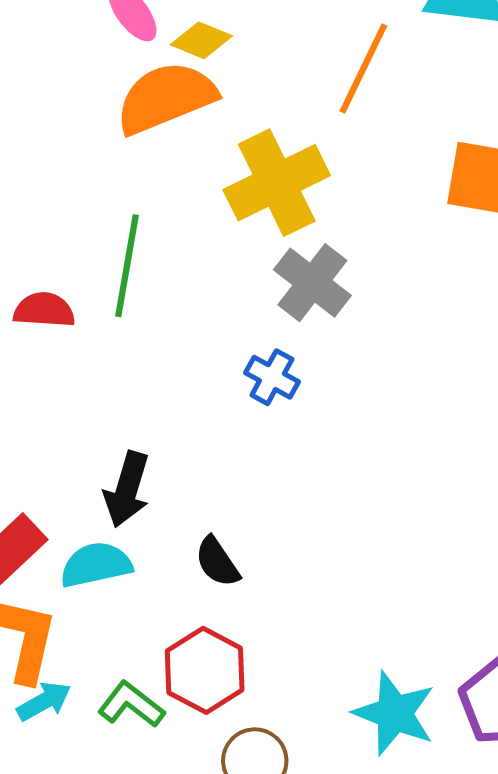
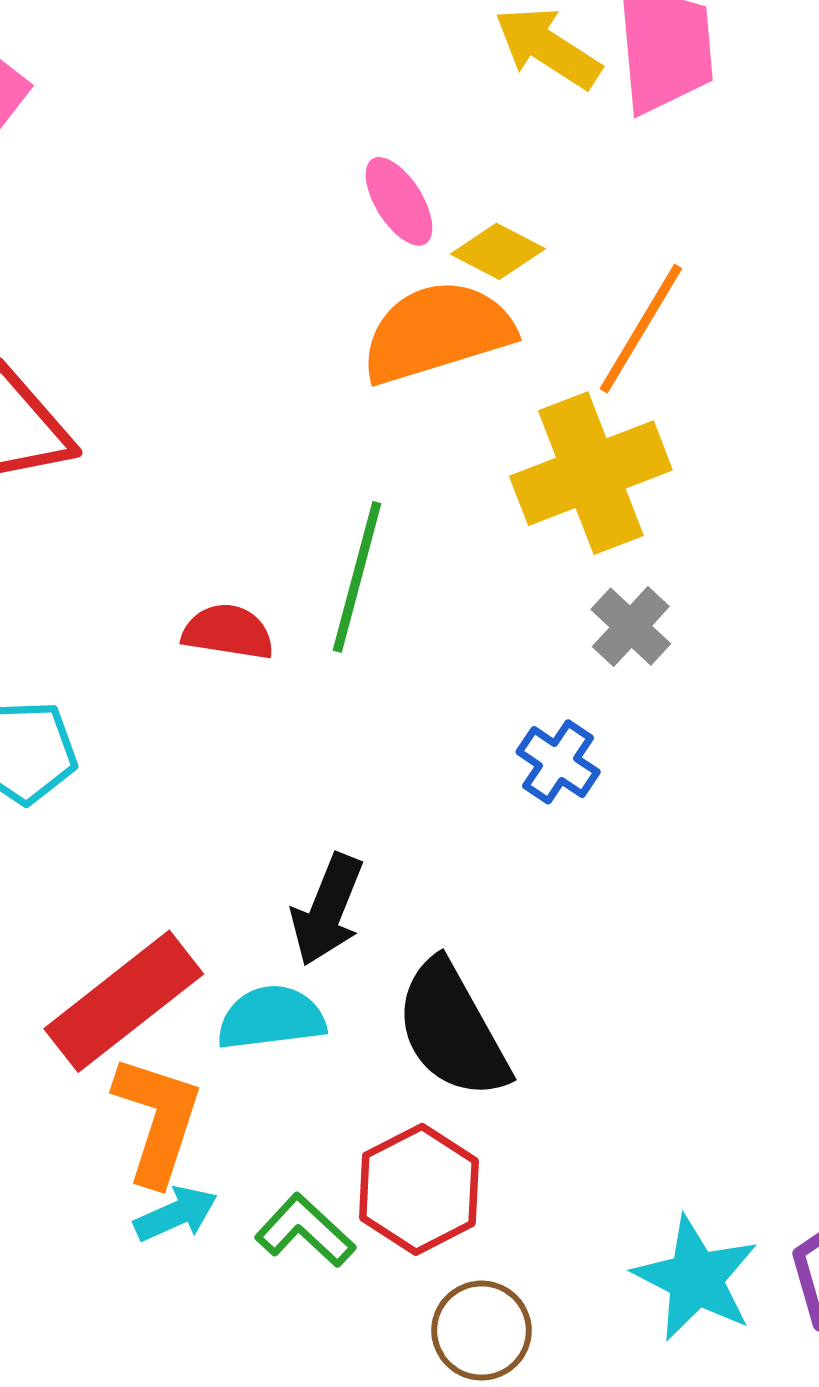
orange line: (363, 69) -> (641, 329), moved
gray cross: (312, 283) -> (631, 627), size x0.7
black semicircle: (217, 562) -> (452, 1030), size x1.8

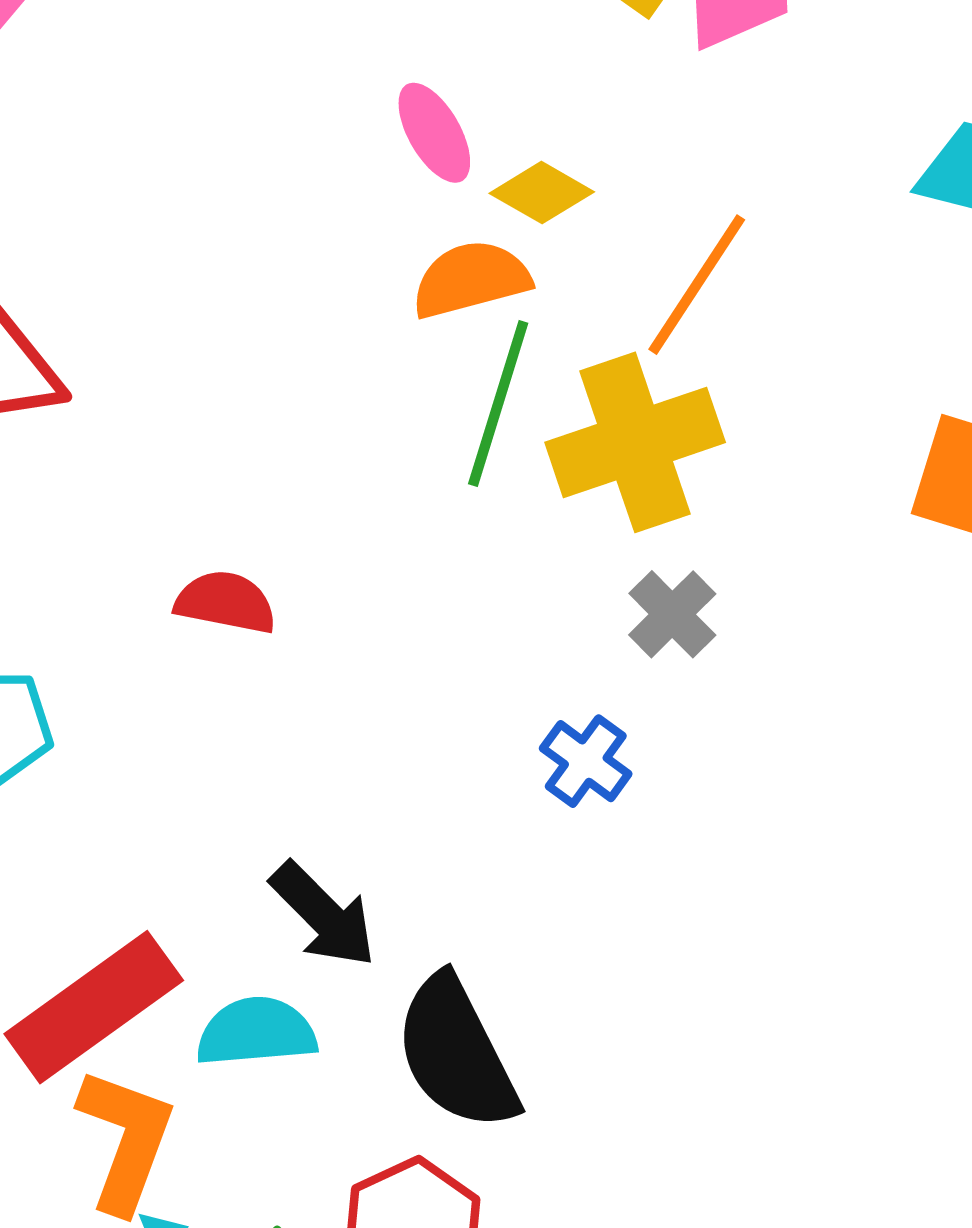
orange semicircle: (437, 332) -> (471, 279), size x0.7
green line: (357, 577) -> (498, 403), moved
black arrow: (327, 910) -> (323, 915), turned -69

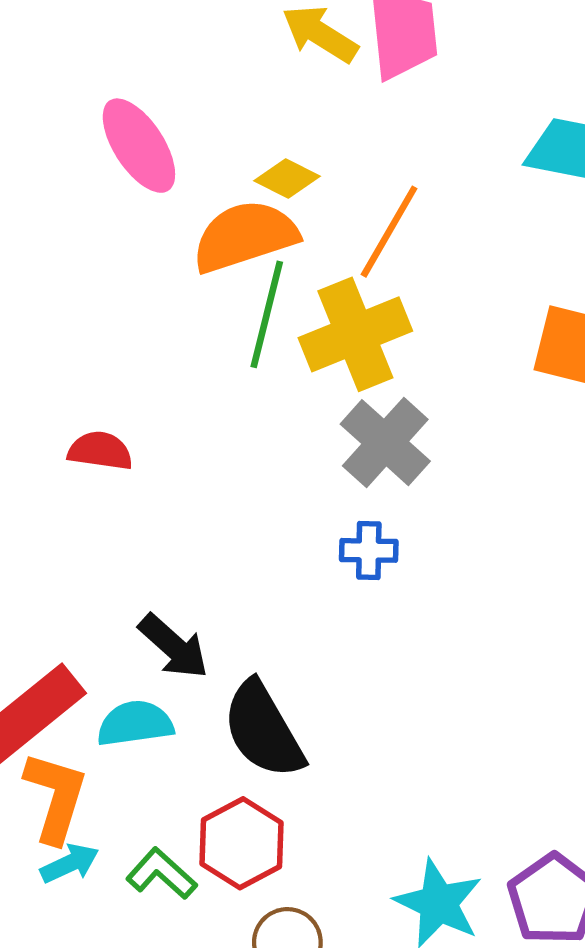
pink ellipse: (434, 133) -> (139, 146), moved, size x1.5
orange semicircle: (471, 279) -> (245, 236), size x1.4
gray cross: (672, 614) -> (385, 443), size x1.6
blue cross: (586, 761) -> (369, 550), moved, turned -32

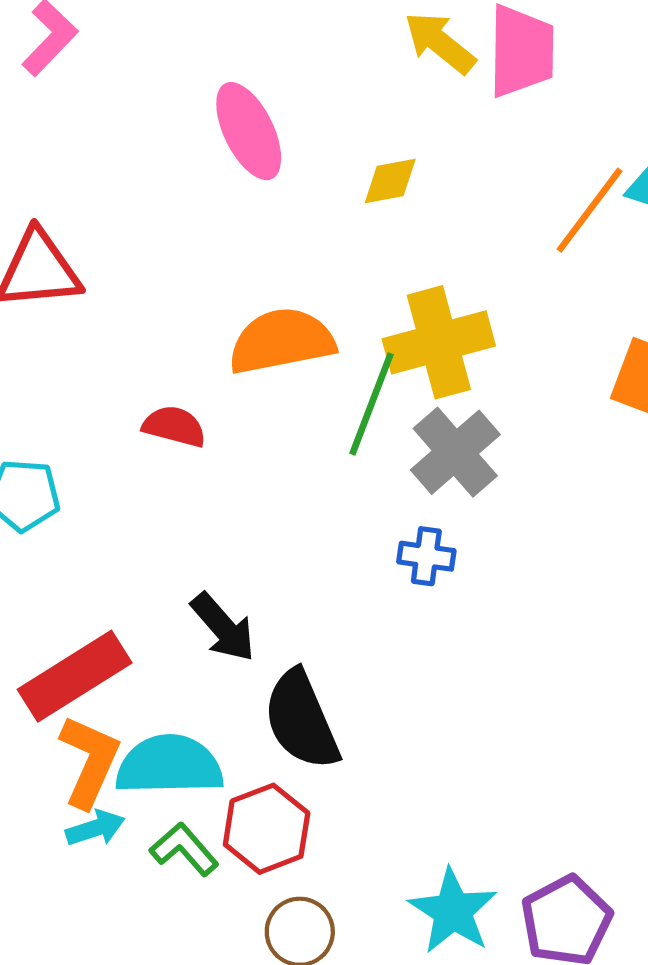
yellow diamond: (287, 179) -> (390, 181), turned -44
orange line: (389, 232) -> (590, 210), moved
orange semicircle: (245, 236) -> (282, 341), moved
green line: (267, 314) -> (371, 404), moved
cyan semicircle: (135, 724) -> (169, 765), moved, size x1.4

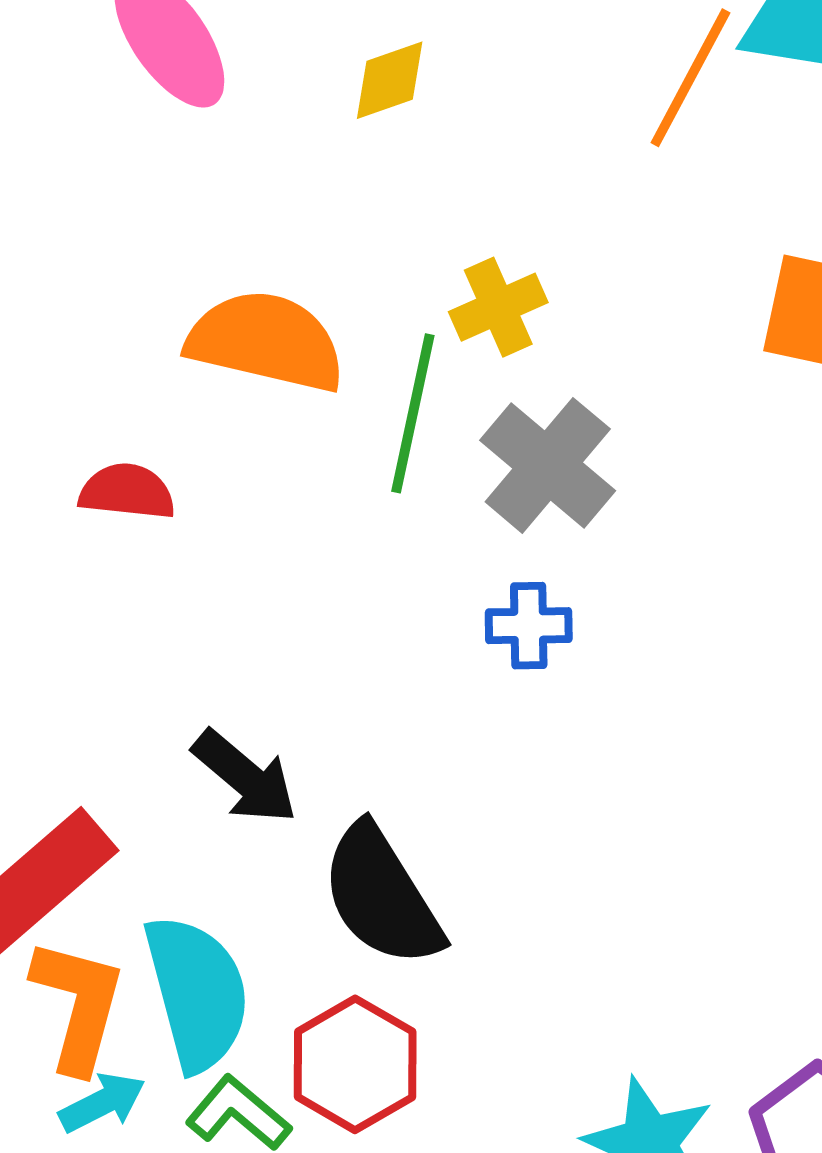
orange semicircle: (282, 341) -> (266, 341), turned 33
yellow cross: (439, 342) -> (498, 307), size x0.6
cyan semicircle: (169, 765) -> (197, 993), turned 85

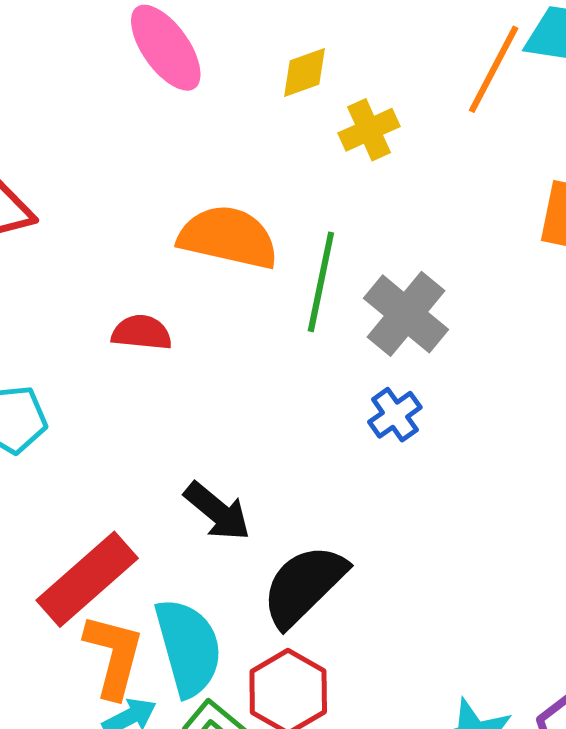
yellow cross: (498, 307) -> (369, 130), moved
blue cross: (529, 626) -> (395, 415), turned -34
black semicircle: (382, 896) -> (304, 585), turned 78

